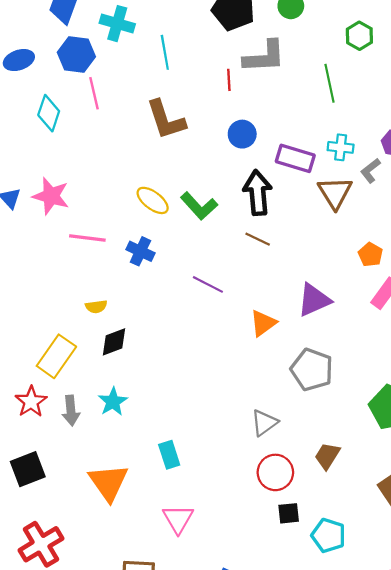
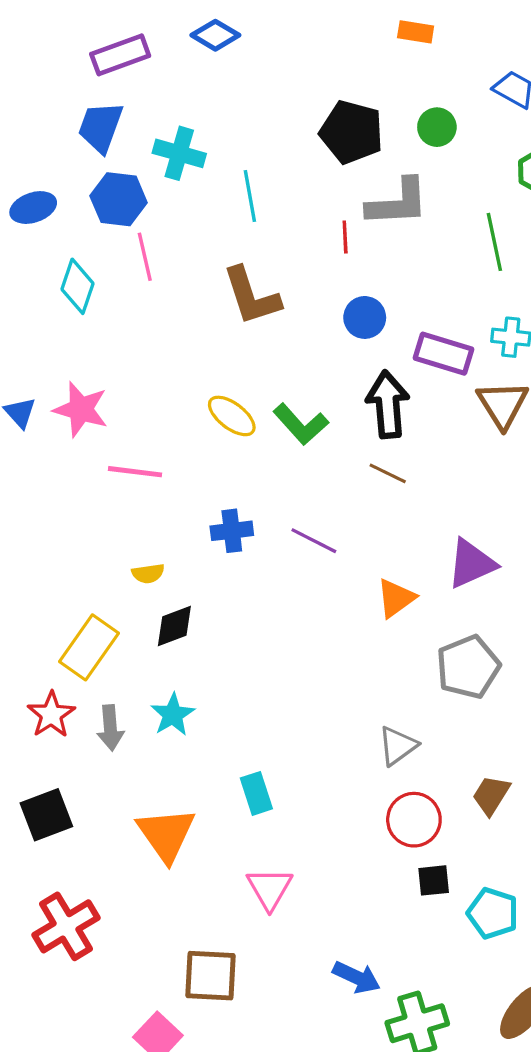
blue cross: (140, 251) -> (232, 531), moved, turned -32
gray pentagon: (312, 370) -> (468, 667), turned 30

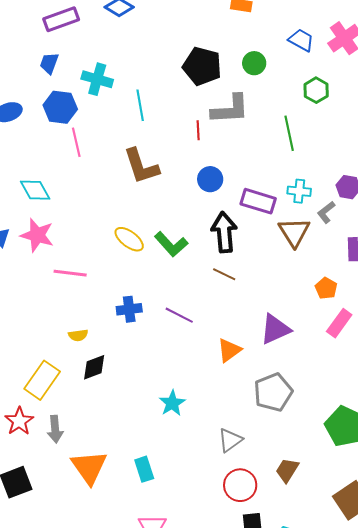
blue trapezoid: (100, 127) -> (49, 63), size x0.7
cyan diamond: (78, 286) -> (35, 190), moved, turned -48
cyan star: (173, 715) -> (172, 403), moved
orange triangle: (166, 834) -> (89, 467), moved

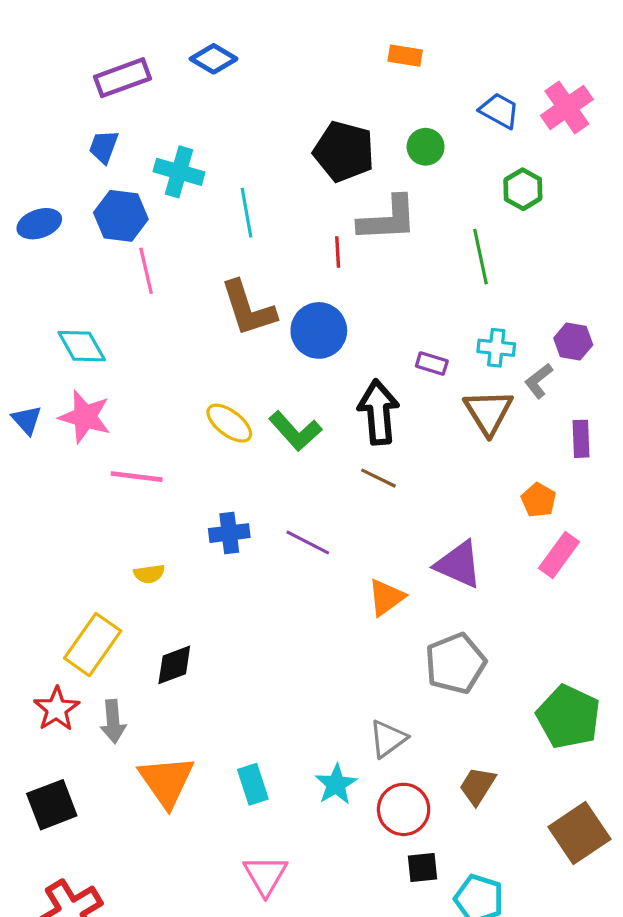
blue circle: (210, 179) -> (319, 330), moved, size x1.4
purple rectangle: (258, 201) -> (432, 363), size x0.6
purple triangle: (275, 329) -> (459, 564), turned 48
black diamond: (94, 367) -> (174, 665), moved
cyan star: (172, 403) -> (336, 784), moved

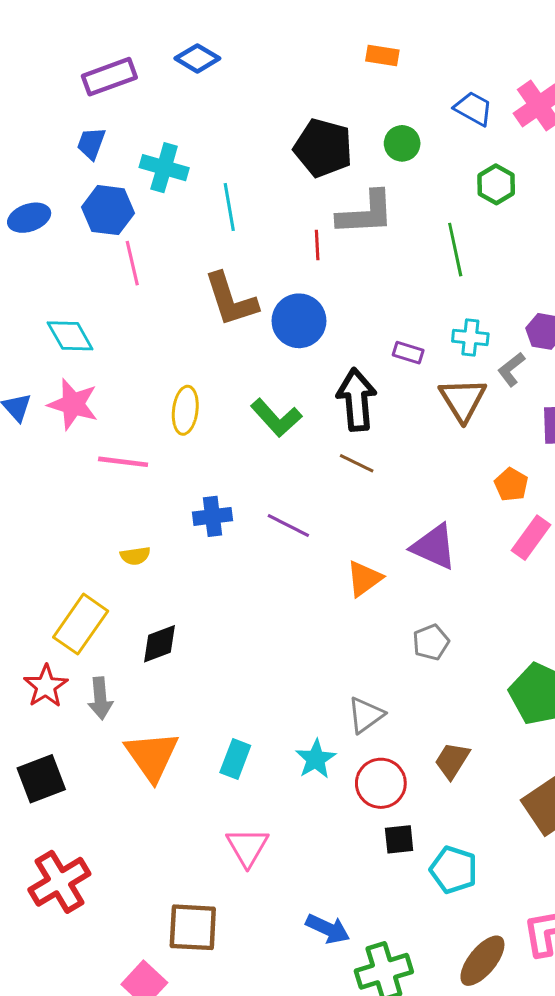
yellow ellipse: (229, 423) -> (185, 410), moved, turned 60
gray pentagon: (455, 663) -> (431, 642), size x0.6
cyan rectangle: (253, 784) -> (235, 759), turned 39

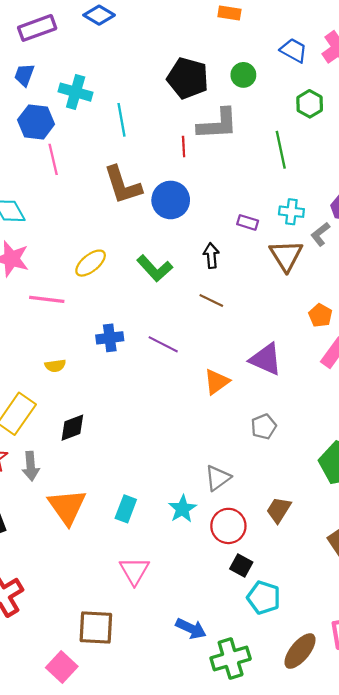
black arrow: (357, 400) -> (211, 256), size x0.6
yellow ellipse: (185, 410) -> (91, 263), turned 44
black square: (399, 839) -> (241, 566), turned 35
cyan pentagon: (454, 870) -> (264, 598), moved

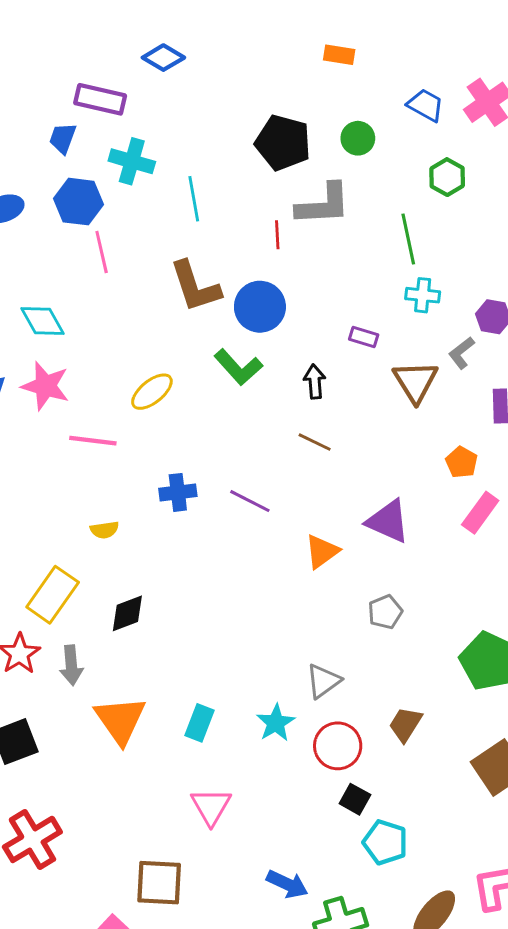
purple rectangle: (37, 28) -> (100, 99), moved, turned 33
cyan cross: (291, 212) -> (423, 295), moved
green L-shape: (155, 268) -> (238, 367), moved

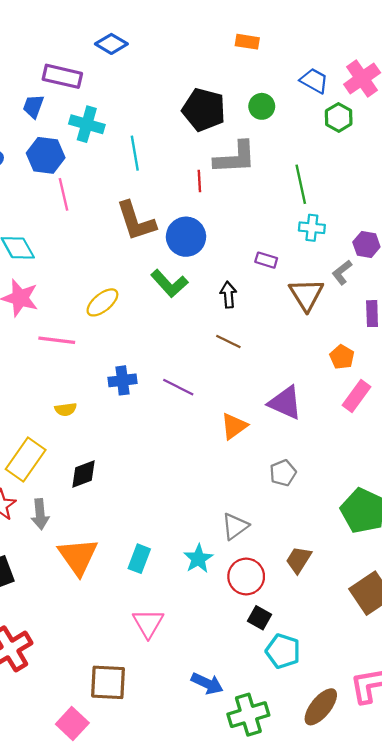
green hexagon: (447, 177) -> (339, 117), moved

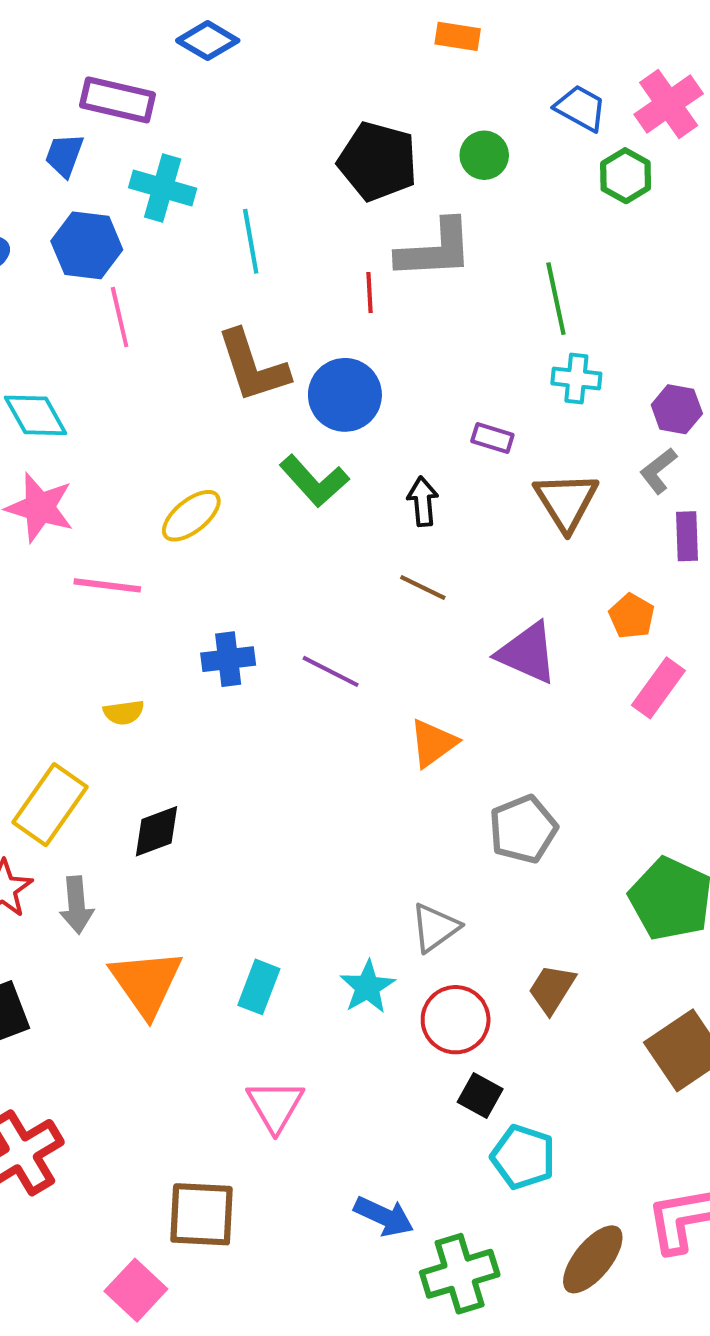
gray L-shape: (342, 272) -> (658, 471), moved
purple triangle: (285, 403) -> (527, 653), moved
gray pentagon: (283, 473) -> (523, 829), size x1.4

